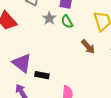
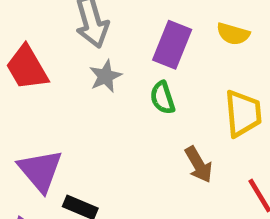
gray star: (49, 18) -> (105, 76), moved

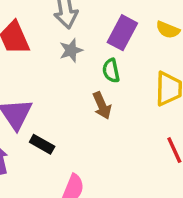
brown arrow: (199, 165) -> (102, 106), moved

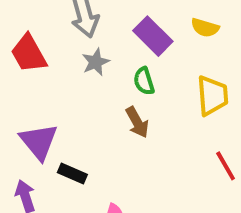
purple rectangle: (122, 33) -> (153, 36), turned -68

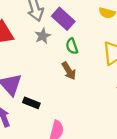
purple rectangle: (153, 36) -> (63, 19), moved

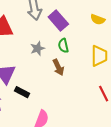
gray star: (43, 36) -> (37, 49), moved

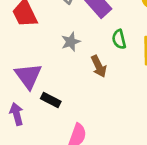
green semicircle: (63, 46) -> (119, 39), moved

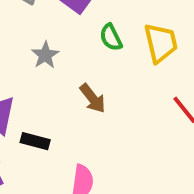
brown arrow: (99, 66) -> (93, 98), moved

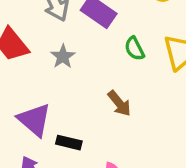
gray star: (45, 55) -> (63, 57), moved

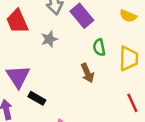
brown arrow: (119, 103) -> (87, 73), moved

